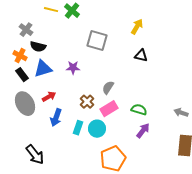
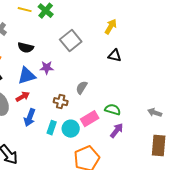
gray square: (97, 41) -> (71, 41), turned 35
black semicircle: (38, 47) -> (26, 48), moved
blue triangle: (43, 69) -> (27, 76), moved
brown cross: (87, 102) -> (61, 102), turned -32
pink rectangle: (109, 109) -> (90, 119), moved

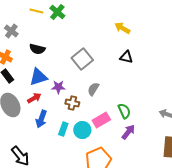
yellow arrow: (111, 27) -> (122, 28), turned -91
gray square: (71, 41) -> (82, 59), moved
purple star: (47, 68) -> (58, 87), moved
green semicircle: (113, 110) -> (124, 111), turned 49

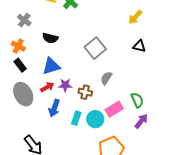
yellow arrow: (122, 28) -> (135, 17), turned -77
purple star: (58, 87) -> (65, 85), moved

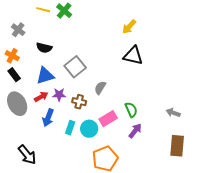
black triangle: (139, 46) -> (133, 56), size x1.5
gray square: (95, 48) -> (75, 67), moved

